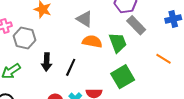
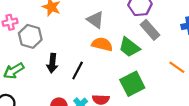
green trapezoid: (118, 43) -> (129, 47), turned 145

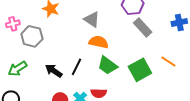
green trapezoid: (129, 47) -> (107, 65), moved
black arrow: (52, 63) -> (54, 71), moved, turned 120
green square: (132, 84) -> (140, 70), moved

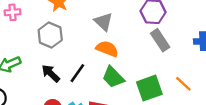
gray hexagon: (32, 36) -> (50, 35), moved

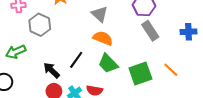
gray hexagon: (50, 35) -> (40, 25), moved
black arrow: (51, 73) -> (51, 70), moved

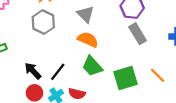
gray hexagon: (40, 25) -> (43, 22), moved
black line: (76, 60) -> (58, 72), moved

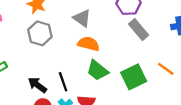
black line: (58, 72) -> (63, 82), turned -48

